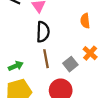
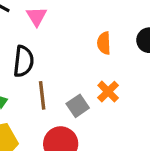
black semicircle: (43, 32) -> (24, 61), moved

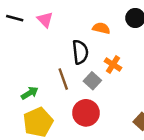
orange semicircle: (104, 43) -> (101, 28), turned 119
black semicircle: (24, 61) -> (80, 52), moved

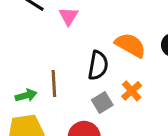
orange semicircle: (101, 28) -> (130, 45), size x1.5
brown line: (63, 79) -> (54, 84), moved

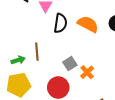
black semicircle: (98, 65) -> (60, 23), moved
orange cross: (132, 91) -> (87, 72), moved

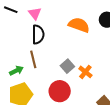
black semicircle: (60, 23) -> (38, 34), moved

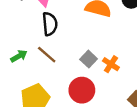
brown line: (33, 59) -> (47, 55), turned -30
green arrow: (16, 71) -> (19, 56), moved

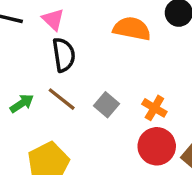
gray square: (89, 59) -> (106, 105), moved
red circle: (82, 90) -> (157, 146), moved

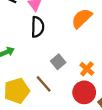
orange semicircle: (132, 29) -> (82, 18), turned -65
brown line: (62, 99) -> (44, 84), moved

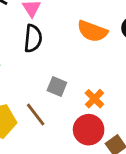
orange semicircle: (82, 18) -> (92, 31), turned -120
gray square: (58, 62) -> (57, 87), turned -32

